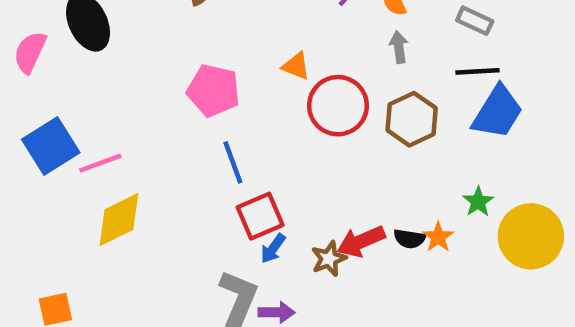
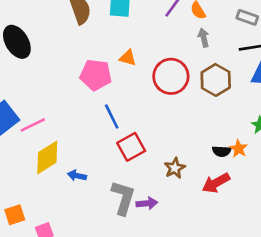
orange triangle: (296, 66) -> (128, 58), moved
red arrow: (361, 241) -> (216, 183), moved
blue arrow: (273, 249) -> (77, 176), moved, turned 72

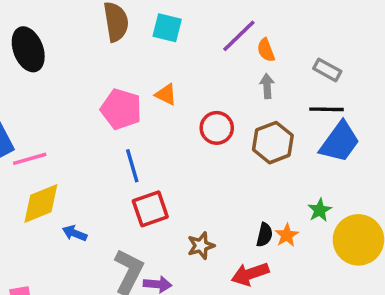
red circle: (171, 76) -> (217, 128), size x0.7
black semicircle: (222, 151) -> (264, 235), turned -90

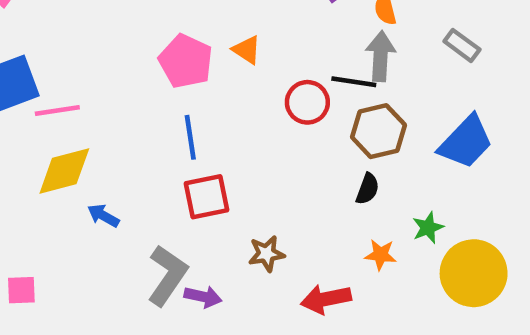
gray arrow: (267, 86) -> (380, 56), size x1.5
black line: (327, 109) -> (354, 82), moved
black semicircle: (264, 235) -> (367, 189), moved
orange star: (287, 235) -> (380, 255), turned 30

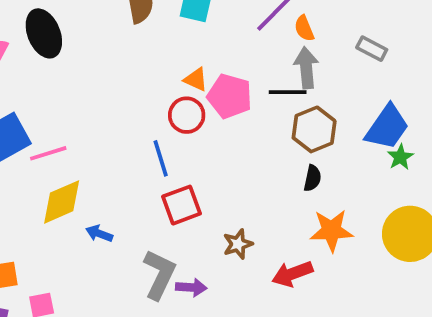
pink pentagon: (186, 61) -> (230, 96), moved
red circle: (307, 102) -> (187, 115), moved
green star: (428, 228) -> (400, 157), moved
orange star: (380, 255) -> (331, 230), size x1.6

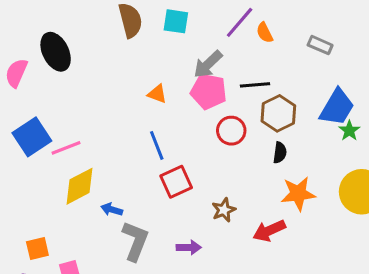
gray arrow: (306, 68) -> (208, 64), moved, turned -124
orange triangle: (196, 79) -> (157, 94), moved
red circle: (187, 115) -> (231, 131), moved
gray L-shape: (159, 274) -> (135, 241), moved

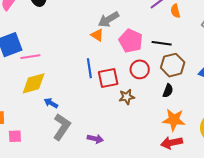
gray arrow: (208, 64) -> (108, 19), moved
red square: (176, 182) -> (108, 78), moved
brown star: (224, 210) -> (127, 97), moved
red arrow: (269, 231) -> (172, 143), moved

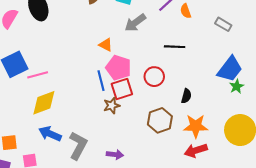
gray arrow: (108, 19) -> (135, 23), moved
pink pentagon: (131, 41) -> (119, 68), moved
brown hexagon: (173, 65) -> (160, 120), moved
brown star: (127, 97) -> (112, 106), moved
blue arrow: (51, 103) -> (50, 134), moved, size x1.5

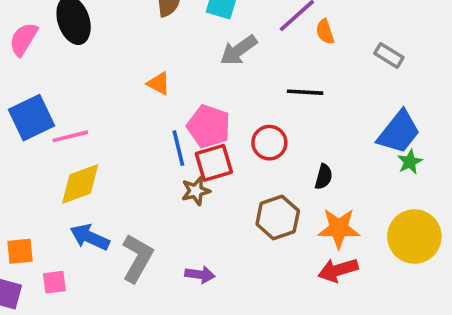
orange triangle: (106, 45) -> (159, 83), moved

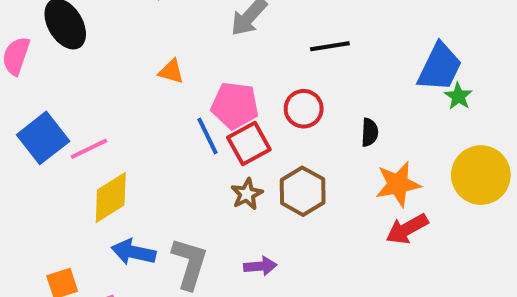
brown star: (196, 191) -> (247, 194), moved
brown hexagon: (278, 218) -> (303, 191), moved

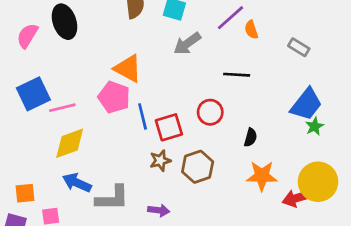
orange triangle: (171, 71) -> (128, 68), size x1.6
pink pentagon: (235, 106) -> (114, 97), moved
red arrow: (407, 229) -> (297, 198), moved
gray L-shape: (190, 263) -> (112, 198), turned 60

